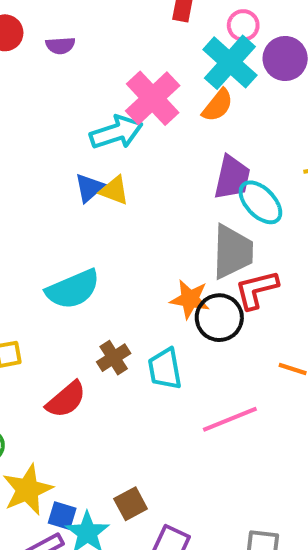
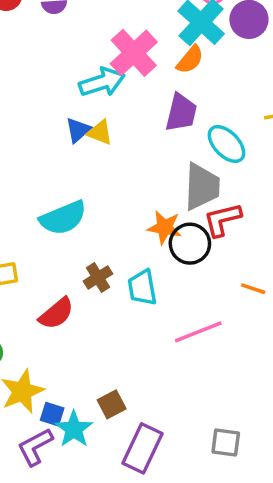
purple trapezoid: (232, 178) -> (181, 113), moved

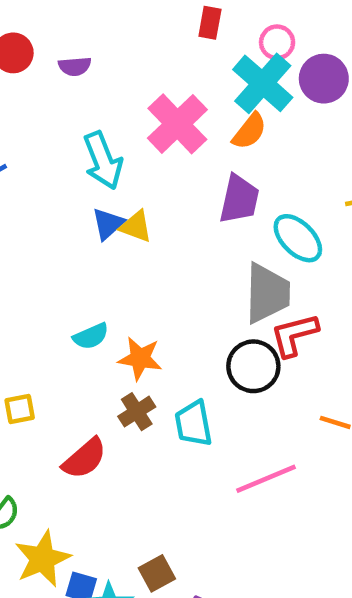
cyan arrow: (102, 82) -> (103, 160), moved, turned 87
cyan semicircle: (63, 218) -> (91, 336), size x0.6
orange star: (164, 227) -> (140, 358), moved

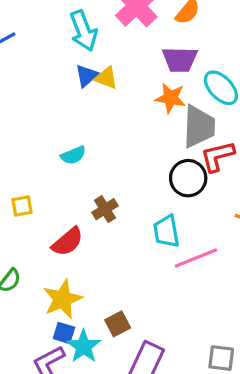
purple trapezoid: (239, 199) -> (180, 59), turned 78
orange star: (140, 358) -> (171, 98), moved
cyan trapezoid: (193, 424) -> (166, 231), moved
yellow star: (43, 559) -> (62, 299), moved

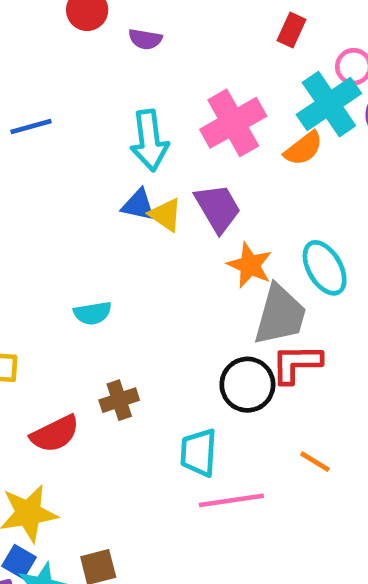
purple trapezoid: (180, 59) -> (218, 208), moved, turned -135
blue triangle: (87, 76) -> (138, 205), turned 40

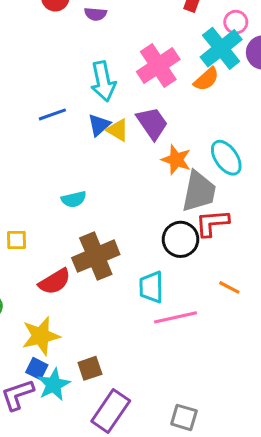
blue line: (31, 126) -> (52, 114), moved
blue triangle: (138, 205) -> (99, 125), turned -50
brown cross: (119, 400) -> (96, 256), size x1.8

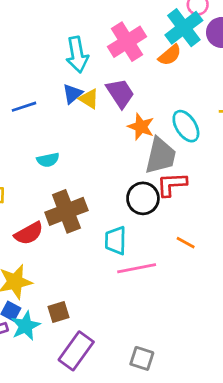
blue line: (52, 114) -> (24, 107), moved

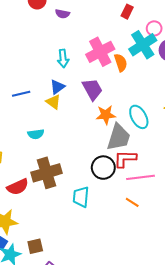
cyan arrow: (77, 55) -> (63, 59), size x0.7
orange semicircle: (170, 55) -> (121, 63), moved, turned -72
yellow triangle: (89, 99) -> (53, 102), moved
orange star: (141, 127) -> (106, 115), turned -30
pink line: (137, 268) -> (141, 177), moved

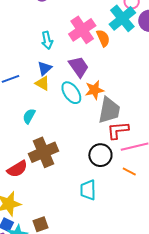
cyan ellipse: (139, 117) -> (71, 93), moved
cyan semicircle: (36, 134) -> (29, 116), turned 133
black circle: (103, 168) -> (100, 155), moved
cyan trapezoid: (81, 197) -> (88, 190), moved

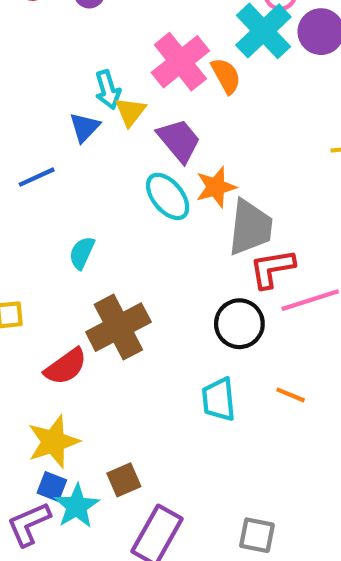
blue triangle: (45, 68) -> (85, 127), moved
yellow triangle: (42, 83) -> (130, 112), moved, turned 42
orange line: (129, 172) -> (291, 395), moved

